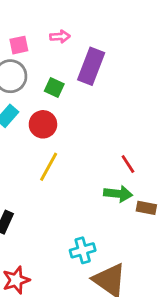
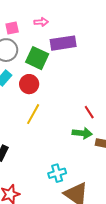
purple rectangle: (91, 66) -> (63, 43), turned 60
green square: (54, 88) -> (37, 58), size x1.6

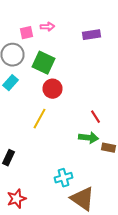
pink square: (12, 28) -> (26, 33), moved
purple rectangle: (63, 43) -> (92, 35), moved, size x0.7
red circle: (29, 84) -> (52, 89), moved

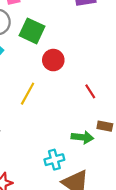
red circle: (52, 89) -> (53, 60), moved
green arrow: (88, 138) -> (82, 137), moved

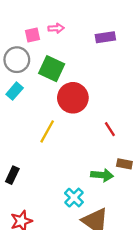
red circle: (53, 60) -> (73, 98), size x1.4
cyan cross: (54, 160) -> (74, 198), turned -30

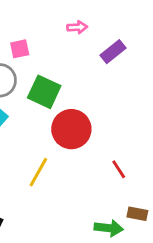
pink arrow: (56, 28) -> (77, 27), moved
purple rectangle: (105, 37) -> (113, 52), turned -30

